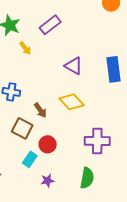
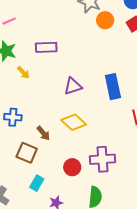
purple rectangle: (50, 25) -> (46, 47), turned 40
purple triangle: (74, 66) -> (73, 86), turned -42
red circle: (48, 144) -> (72, 167), moved

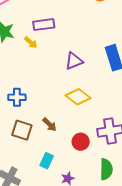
yellow arrow: (23, 73) -> (31, 42), moved
brown arrow: (43, 133) -> (50, 124), moved
brown square: (27, 153) -> (22, 130), moved

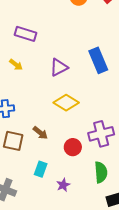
purple rectangle: (44, 25) -> (26, 34), turned 30
yellow arrow: (31, 42) -> (16, 65), moved

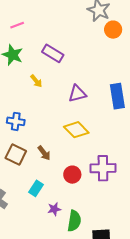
green semicircle: (101, 172) -> (74, 221), moved

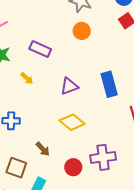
orange circle: (113, 30) -> (82, 31), moved
brown square: (16, 155) -> (16, 168), moved

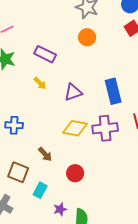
yellow arrow: (27, 78) -> (40, 83), moved
yellow diamond: (72, 122) -> (75, 128), turned -30
purple cross: (103, 157) -> (105, 128), moved

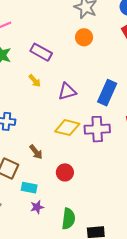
blue rectangle: (113, 91) -> (107, 93), turned 35
cyan rectangle: (40, 190) -> (29, 188), turned 70
purple star: (60, 209) -> (37, 207), moved

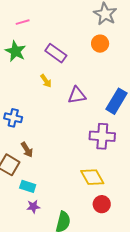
yellow diamond: (67, 128) -> (92, 177), moved, turned 40
brown arrow: (36, 152) -> (27, 150), moved
red circle: (65, 172) -> (102, 204), moved

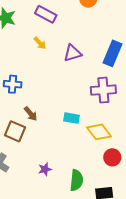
cyan rectangle: (28, 186) -> (71, 118), moved

